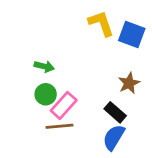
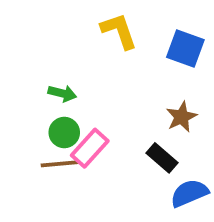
yellow L-shape: (101, 23) -> (119, 31), moved
brown line: (60, 126) -> (60, 164), moved
blue semicircle: (114, 137) -> (189, 193), moved, turned 36

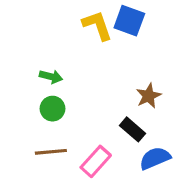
blue square: (185, 48) -> (129, 21), moved
pink rectangle: (90, 148) -> (96, 161), moved
brown line: (60, 164) -> (51, 152), moved

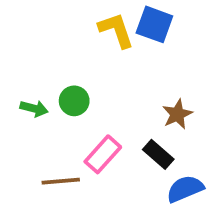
green arrow: (51, 77) -> (34, 108), moved
green circle: (53, 109) -> (74, 101), moved
pink rectangle: (96, 161) -> (103, 154), moved

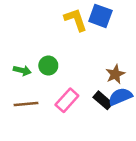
brown line: (61, 181) -> (26, 104), moved
blue semicircle: (185, 189) -> (120, 97), moved

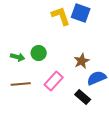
brown star: (115, 74) -> (82, 61), moved
black rectangle: (103, 100) -> (83, 97), moved

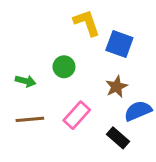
blue square: (81, 13) -> (119, 44), moved
green circle: (39, 53) -> (64, 67), moved

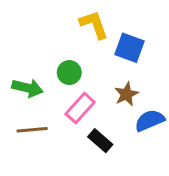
green arrow: (26, 81) -> (27, 88), size x1.4
pink rectangle: (77, 115) -> (80, 108), moved
black rectangle: (118, 138) -> (100, 141), moved

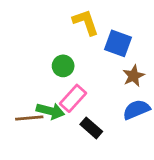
green arrow: (27, 88) -> (50, 111), moved
brown star: (126, 94) -> (134, 76), moved

